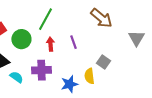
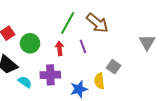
brown arrow: (101, 18) -> (97, 23), moved
green line: (45, 19) -> (68, 23), moved

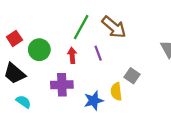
cyan semicircle: (25, 82) -> (23, 102), moved

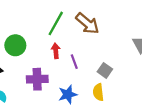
purple line: (98, 53) -> (74, 62), moved
red arrow: (72, 55) -> (56, 51), moved
yellow semicircle: (116, 92) -> (98, 92), moved

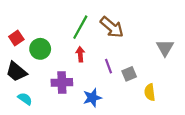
purple line: (74, 62) -> (109, 66), moved
gray square: (105, 70) -> (129, 74), turned 32
yellow semicircle: (98, 92) -> (150, 92), moved

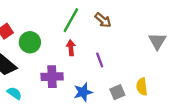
brown arrow: (112, 27) -> (103, 20), size x0.7
gray square: (129, 74) -> (117, 92), moved

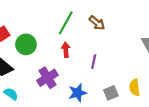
purple line: (100, 60) -> (94, 62), turned 32
purple cross: (52, 77) -> (47, 78), turned -30

